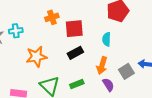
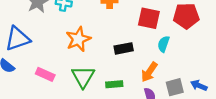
red square: (74, 29) -> (149, 18), moved
orange star: (36, 57) -> (78, 39), turned -30

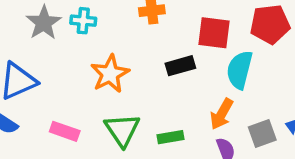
cyan semicircle: (164, 44) -> (240, 70), size x1.5
black rectangle: (124, 48) -> (180, 66), moved

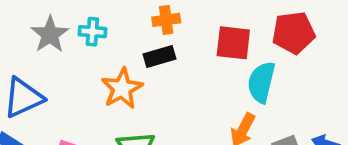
black rectangle: (180, 66) -> (160, 56), moved

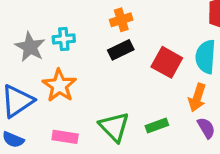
red square: (233, 43) -> (167, 62), moved, turned 32
orange star: (122, 88) -> (59, 86), moved

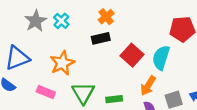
orange cross: (121, 20) -> (106, 17), turned -35
cyan cross: (64, 39) -> (61, 21), turned 35
orange star: (59, 86) -> (62, 63), moved

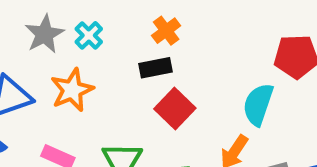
red square: (132, 55) -> (175, 108), moved
orange star: (62, 63) -> (72, 90), moved

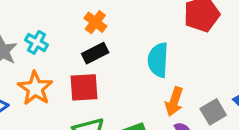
cyan semicircle: (258, 104) -> (158, 60), moved
red square: (175, 108) -> (84, 87), moved, turned -32

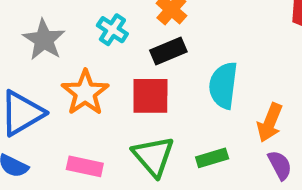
cyan cross: (36, 42) -> (112, 30), moved
cyan semicircle: (158, 60) -> (223, 85), moved

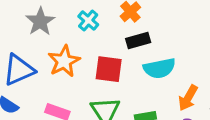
black rectangle: (168, 51) -> (138, 40), moved
cyan semicircle: (223, 85) -> (159, 68), turned -116

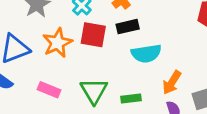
red square: (109, 69) -> (93, 35), moved

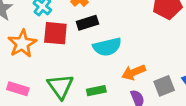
orange arrow: (172, 82) -> (134, 72), turned 40

